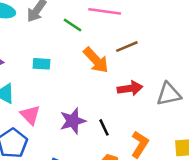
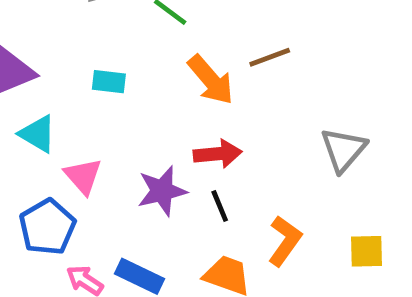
red arrow: (130, 88) -> (218, 154), moved
gray triangle: (169, 94) -> (343, 150), turned -40

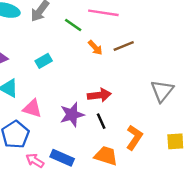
orange arrow: (211, 80) -> (95, 48), moved, size x0.6
cyan rectangle: (109, 82) -> (44, 61), turned -35
pink triangle: (83, 176) -> (32, 109), turned -30

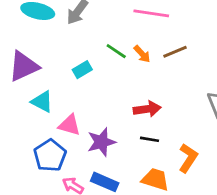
green line: (73, 25) -> (116, 51), moved
purple star: (72, 115) -> (101, 142), moved
black line: (101, 121) -> (149, 139), turned -56

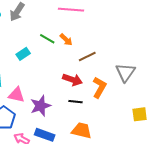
brown line: (175, 52) -> (87, 57), moved
red arrow: (147, 109) -> (72, 80), turned 30
orange L-shape: (188, 158) -> (99, 87), moved

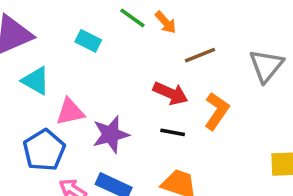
cyan rectangle: (23, 54) -> (88, 41), turned 56
gray triangle: (125, 72) -> (266, 66), moved
pink triangle: (16, 95) -> (70, 112), turned -30

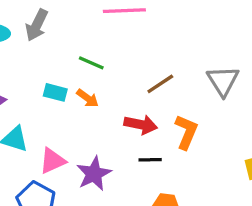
orange arrow: (166, 22) -> (88, 98), moved

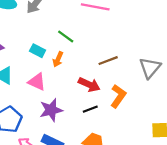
orange arrow: (88, 98) -> (58, 59), turned 64
black line: (150, 160) -> (90, 109), turned -32
pink triangle: (52, 161) -> (37, 82), moved, turned 36

